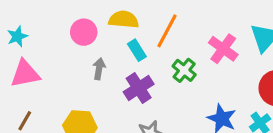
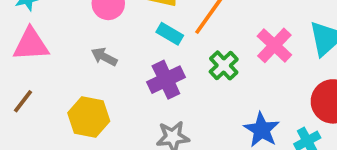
cyan rectangle: (137, 50) -> (170, 34), turned -35
gray arrow: (99, 69) -> (104, 57), moved, turned -80

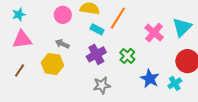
green cross: (224, 65) -> (127, 56), moved
yellow hexagon: (89, 117) -> (52, 64), moved

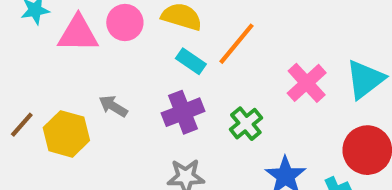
pink triangle: (22, 39) -> (78, 34), moved
gray arrow: (62, 44) -> (113, 106), moved
yellow hexagon: (52, 64) -> (66, 134), moved

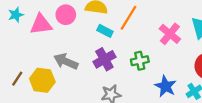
gray arrow: (113, 106) -> (66, 61), size x1.5
green cross: (246, 124) -> (140, 61), turned 36

